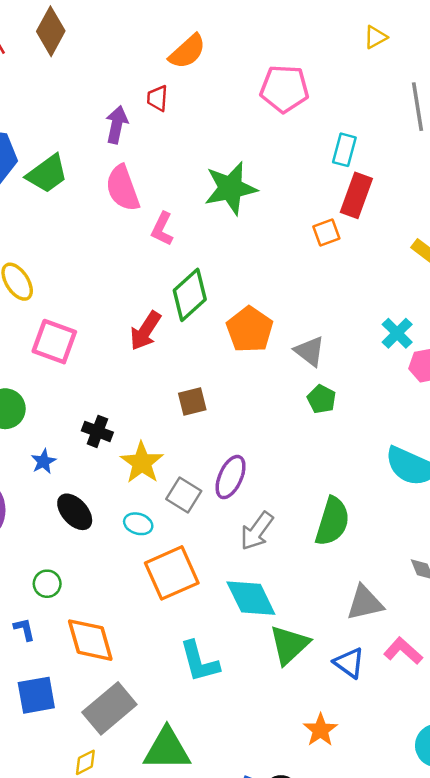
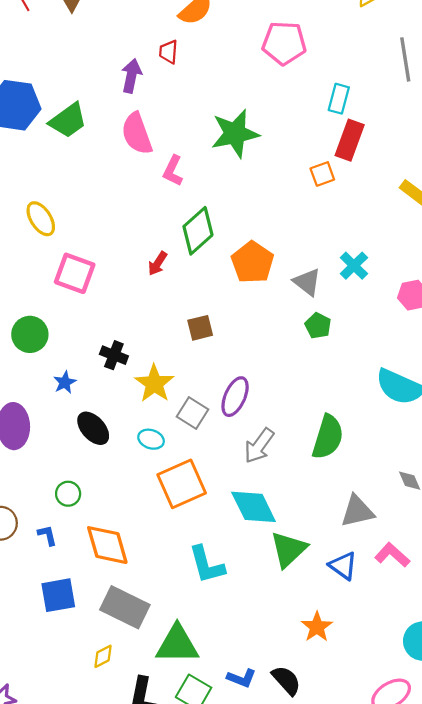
red arrow: (145, 331) -> (158, 263), size x0.7
cyan cross: (397, 333) -> (354, 266), moved
gray rectangle: (109, 708) -> (125, 607), turned 66

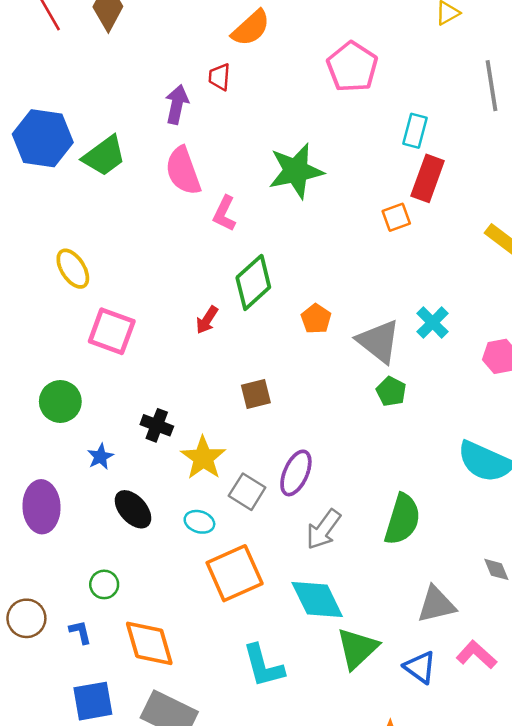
pink pentagon: (284, 43) -> (352, 67), turned 30
orange pentagon: (253, 262) -> (316, 319), size x0.6
gray triangle: (307, 282) -> (379, 341), size x1.4

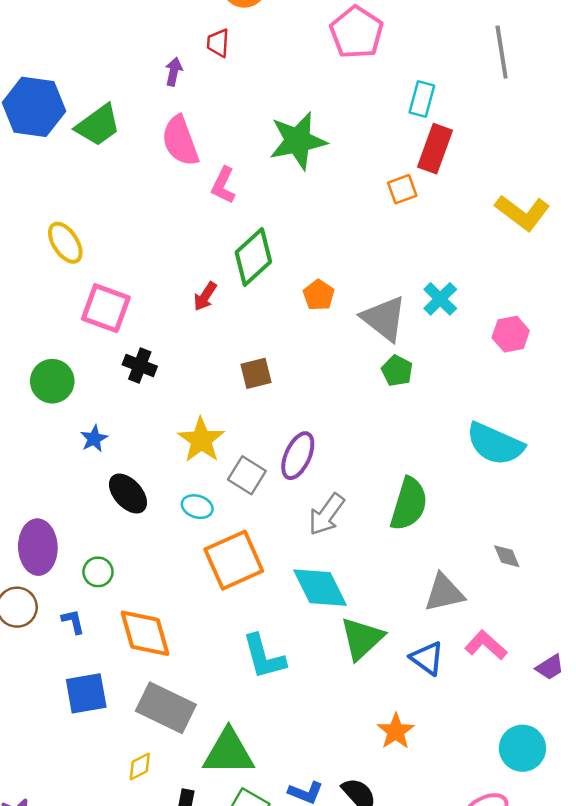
purple arrow: (177, 104) -> (174, 72), size x0.7
black cross: (157, 425) -> (140, 366), moved
purple ellipse: (41, 507) -> (38, 547), moved

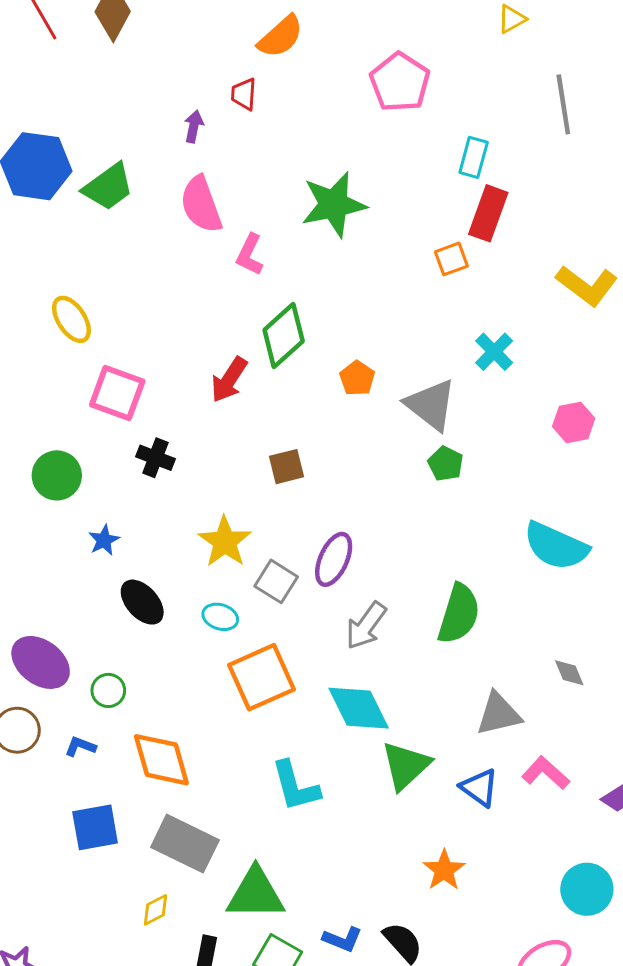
red arrow: (205, 296) -> (229, 380), size x1.4
cyan cross: (440, 299) -> (494, 352), moved
purple ellipse: (38, 547) -> (41, 662), turned -51
blue L-shape: (73, 622) -> (80, 746), turned -56

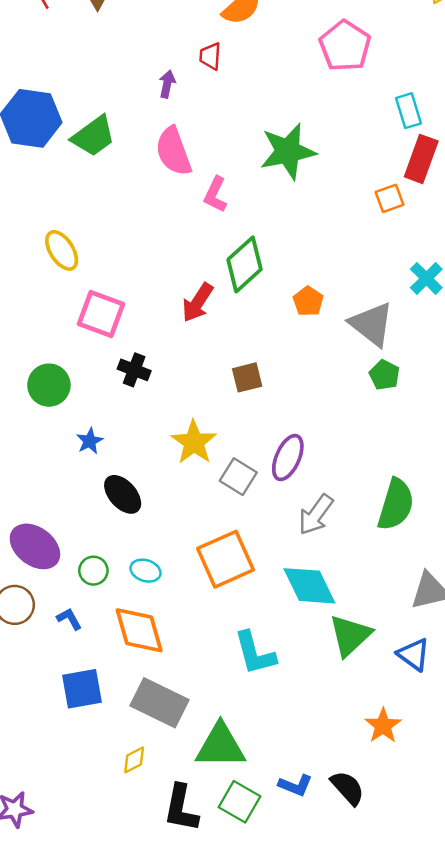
cyan rectangle: (474, 157) -> (409, 111), turned -32
cyan ellipse: (220, 617) -> (146, 571), moved
blue L-shape: (80, 746) -> (69, 619), turned 40

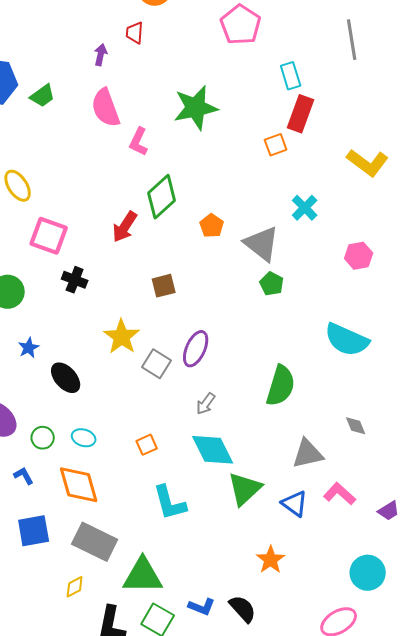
green trapezoid: (93, 136) -> (43, 96), size x0.7
blue star: (90, 441) -> (29, 348), moved
gray arrow: (316, 515) -> (206, 404), moved, size x0.7
orange square: (226, 559) -> (147, 445), moved, size x0.5

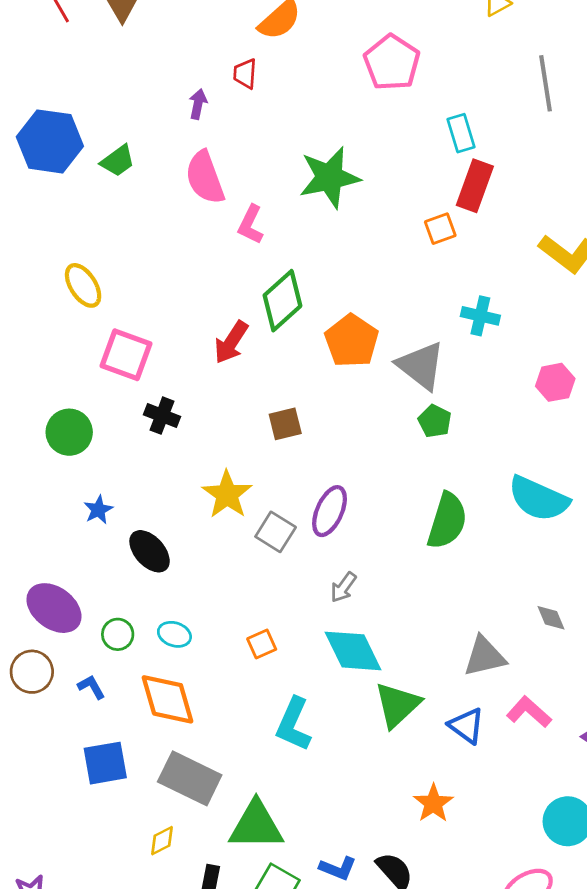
cyan cross: (305, 208) -> (480, 316), turned -32
orange pentagon: (212, 226) -> (352, 341), size x1.6
green semicircle: (281, 386) -> (447, 521), moved
cyan L-shape: (170, 503) -> (294, 724), turned 39

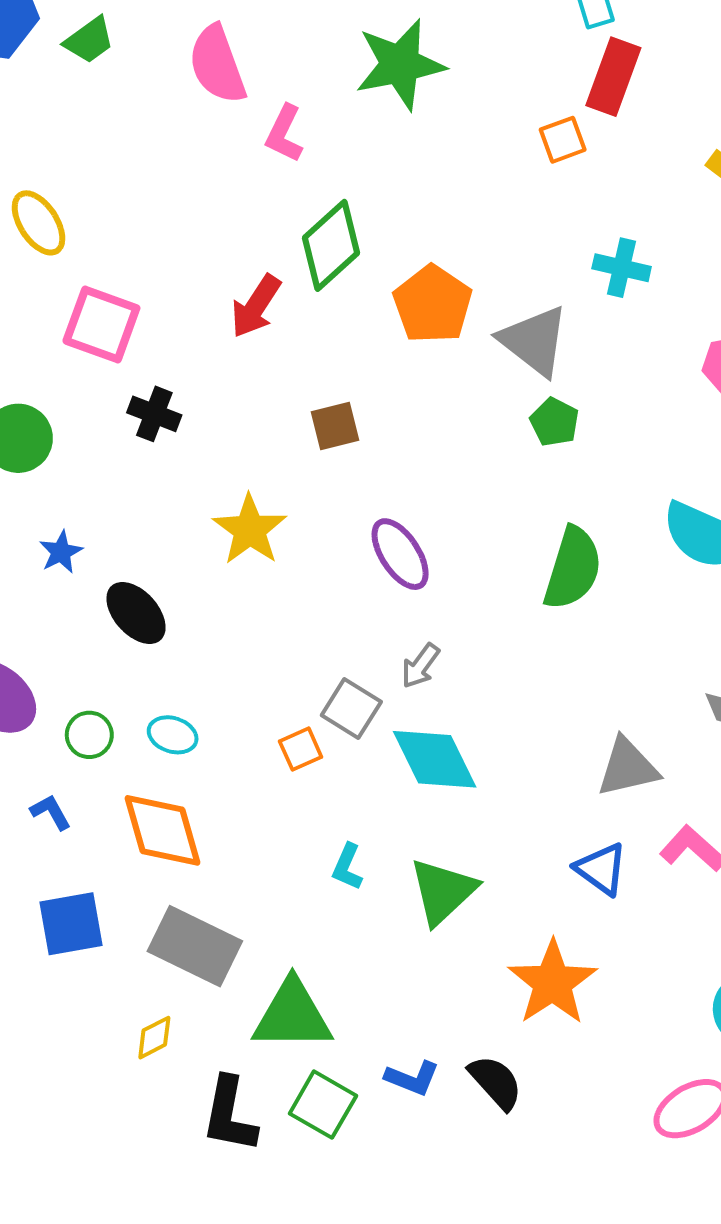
purple ellipse: (330, 511) -> (400, 554), turned -57
gray square: (276, 532) -> (351, 708), moved
green triangle: (397, 705) -> (443, 891), moved
cyan L-shape: (294, 724) -> (347, 867), size x0.6
orange star: (433, 803) -> (552, 983), size x1.5

